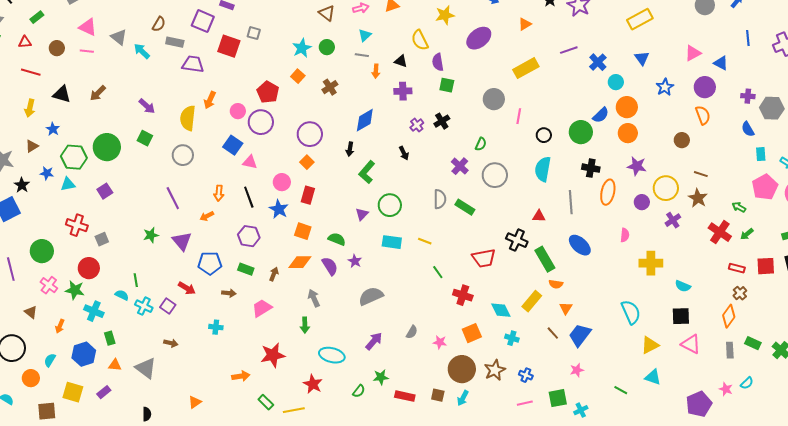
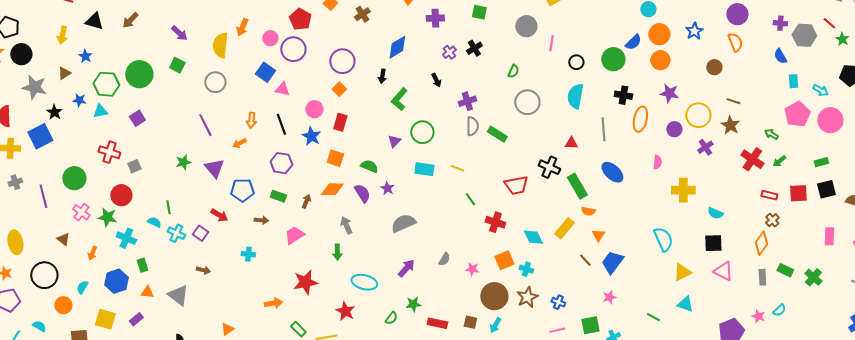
blue star: (665, 87) -> (694, 31), moved
purple cross: (460, 166) -> (467, 101), moved, turned 30
cyan cross: (512, 338) -> (526, 269), moved

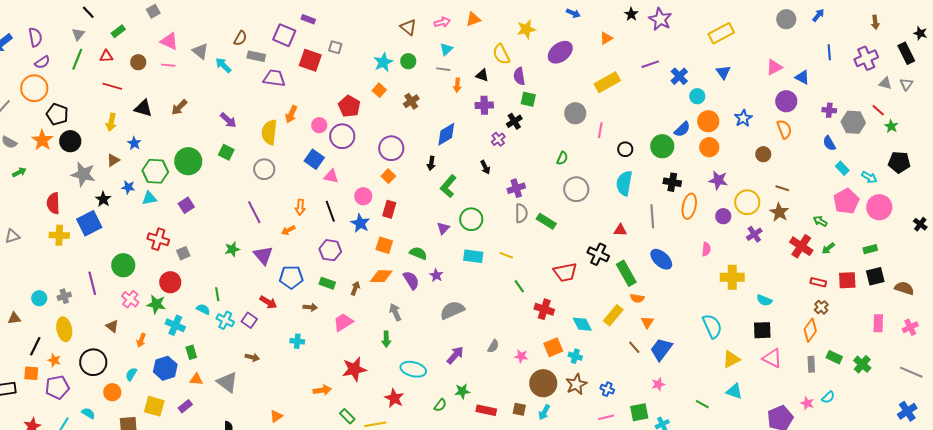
black cross: (474, 48) -> (514, 121), moved
cyan rectangle: (793, 81) -> (842, 168), turned -40
gray cross: (15, 182) -> (64, 296), moved

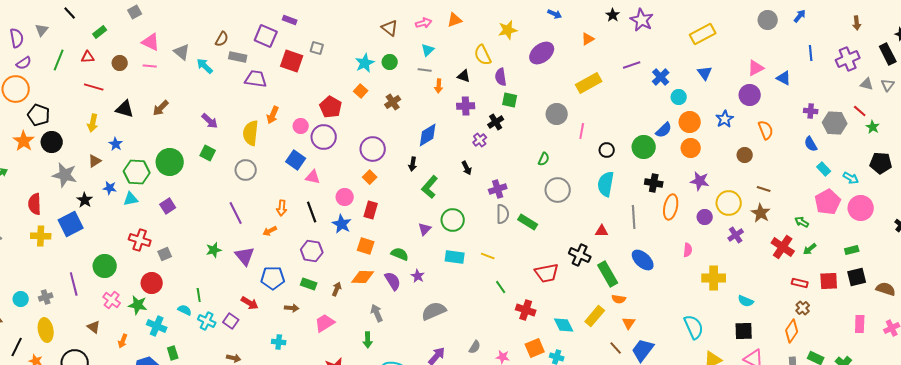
gray triangle: (78, 34) -> (42, 30), moved
purple circle: (786, 101) -> (750, 95), moved

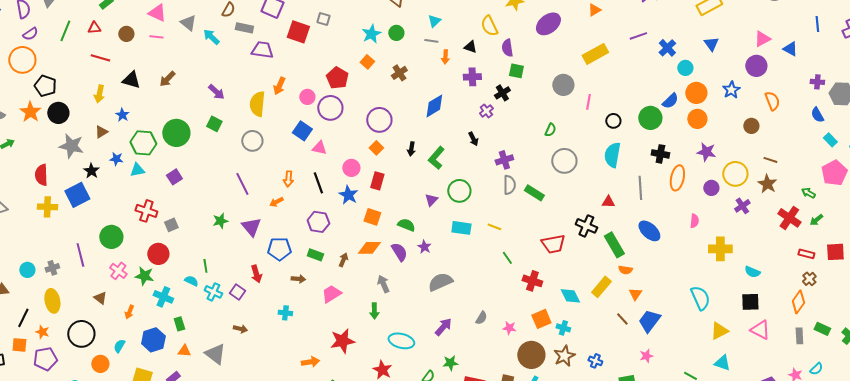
black arrow: (413, 164) -> (411, 149), moved
red arrow: (250, 303) -> (256, 274), turned 42

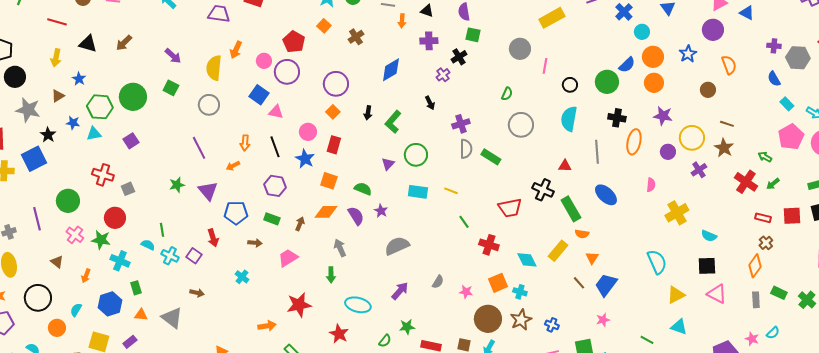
yellow cross: (720, 249) -> (677, 213), turned -30
cyan cross: (285, 313) -> (242, 277), turned 32

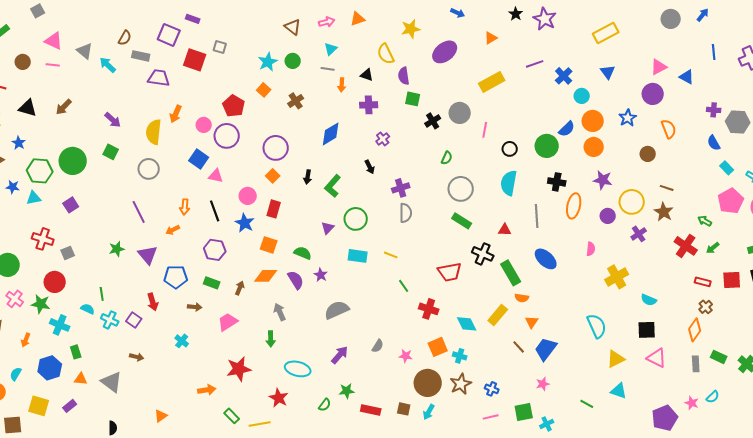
black cross: (459, 57) -> (433, 121), moved
green rectangle: (491, 157) -> (462, 221), moved

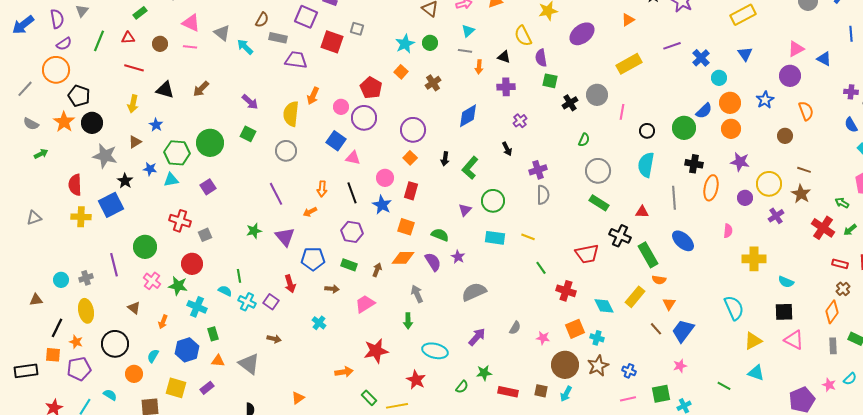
yellow cross: (617, 277) -> (754, 259), turned 30

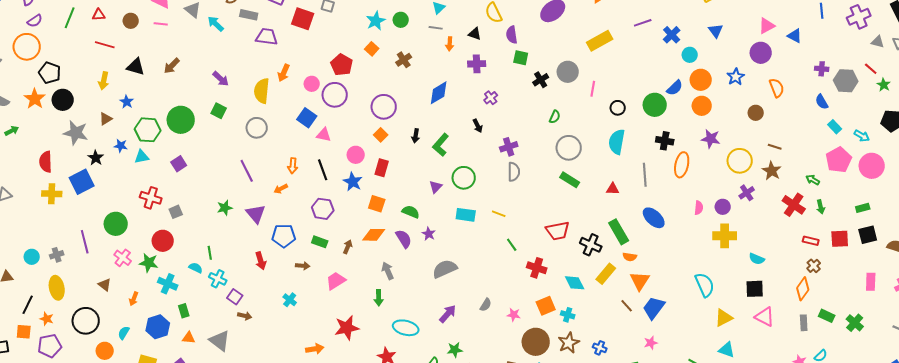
purple circle: (745, 198) -> (723, 207), moved
green arrow: (850, 230) -> (821, 207), turned -64
black cross: (620, 236) -> (591, 245), moved
purple square: (271, 302) -> (235, 297), moved
orange triangle: (669, 304) -> (640, 281), size x1.5

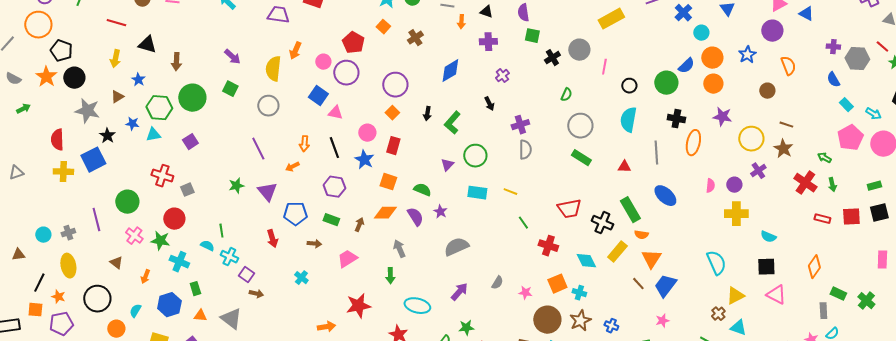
brown arrow: (172, 66) -> (176, 62), moved, turned -42
brown cross: (814, 266) -> (718, 314), moved
gray rectangle: (804, 323) -> (823, 311), moved

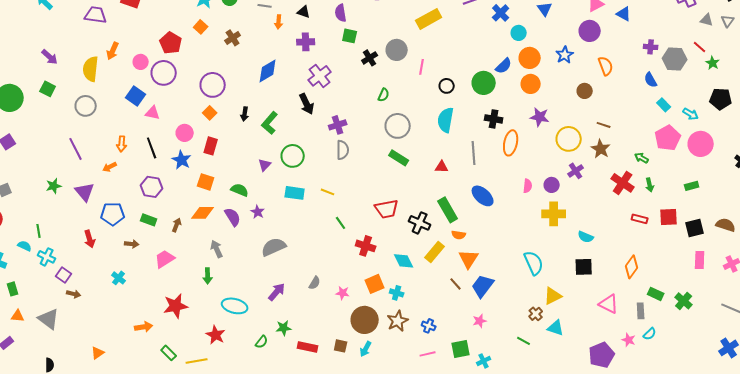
purple cross: (502, 76) -> (320, 76), size x1.6
black arrow: (489, 104) -> (307, 104), size x1.5
black square: (879, 213) -> (695, 228), moved
pink triangle: (776, 295) -> (609, 304), moved

